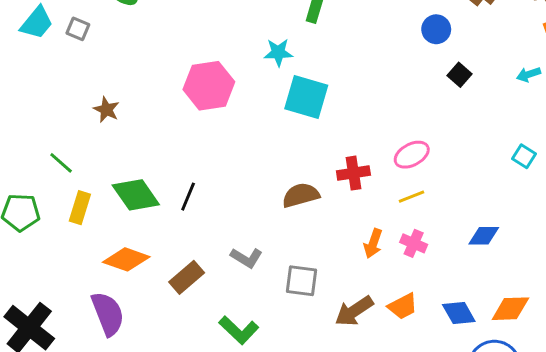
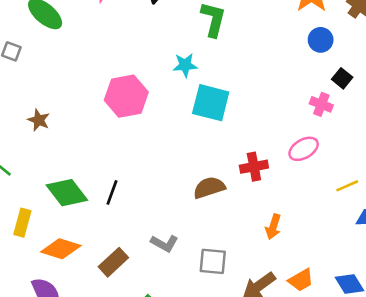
yellow line: (411, 197) -> (347, 186), moved
yellow rectangle: (80, 208) -> (22, 223), moved
pink cross: (414, 243) -> (321, 104), moved

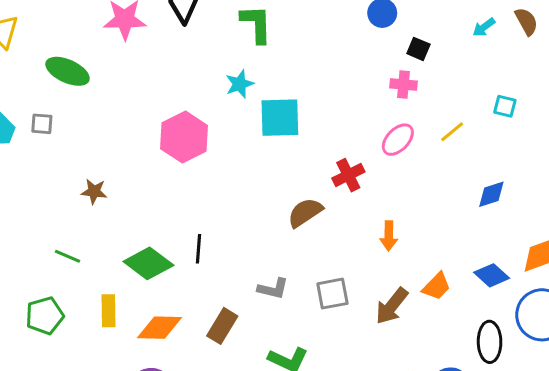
yellow line: (347, 186) -> (452, 132), moved

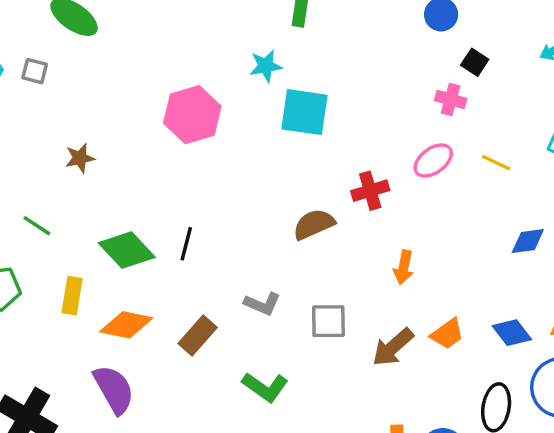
yellow line: (452, 132) -> (496, 163), turned 55
brown star: (94, 192) -> (80, 158), turned -30

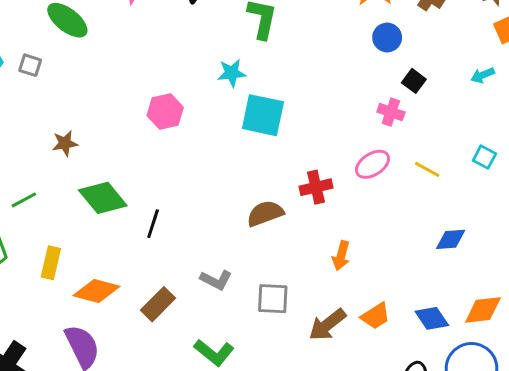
pink hexagon: (192, 115) -> (165, 112), size x0.7
green line: (37, 226) -> (24, 200), turned -65
green diamond: (127, 250) -> (103, 198), moved

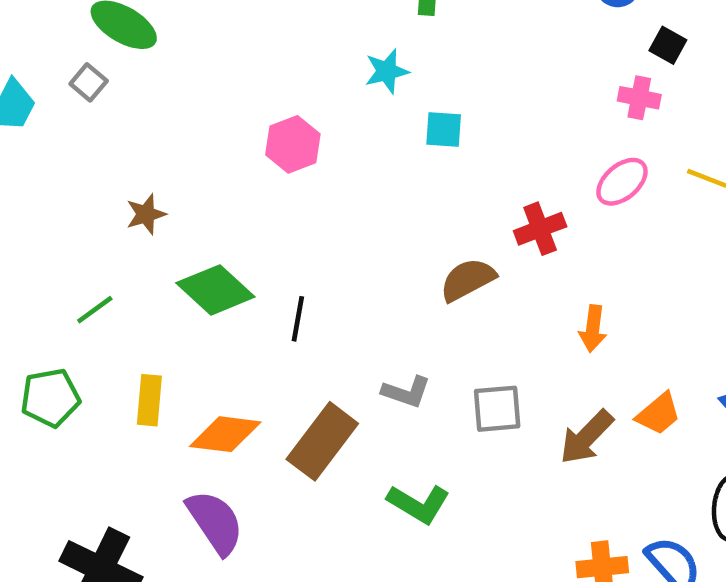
gray square: (30, 65) -> (89, 82), moved, turned 30
cyan square: (263, 115) -> (444, 129), size x0.6
brown rectangle: (158, 304) -> (322, 441), size x1.4

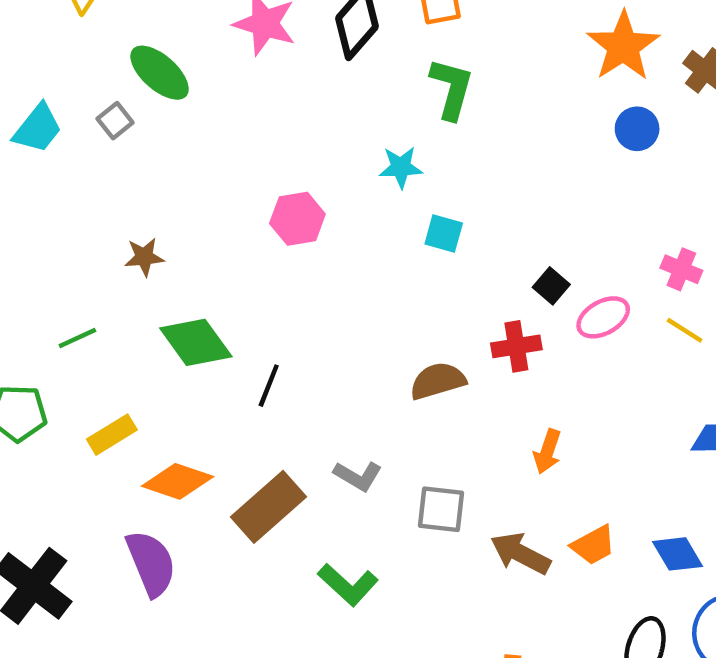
black square: (668, 45) -> (551, 286), moved
pink cross: (639, 98) -> (681, 269), moved
yellow rectangle: (149, 400) -> (112, 435), turned 42
brown arrow: (586, 437) -> (521, 553), turned 62

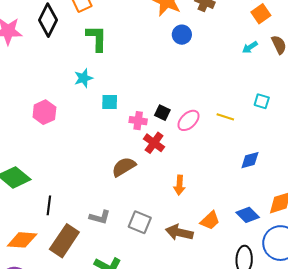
pink cross: (681, 269) -> (138, 121), moved
red cross: (516, 346) -> (154, 143), turned -30
black line: (269, 386) -> (49, 205), moved
gray square: (441, 509) -> (140, 222), turned 30

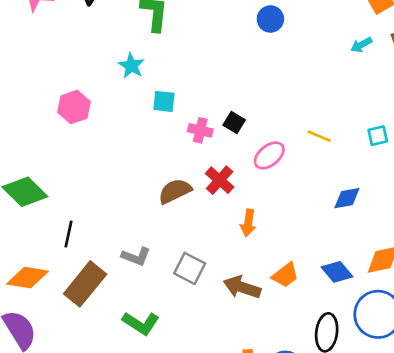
cyan star: (83, 78) -> (131, 66), turned -30
cyan square: (262, 101) -> (378, 136), moved, turned -35
pink ellipse: (189, 120) -> (269, 155), moved
red cross: (154, 143) -> (220, 180), moved

